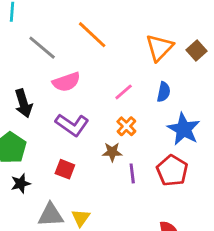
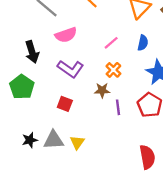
black star: (21, 183) -> (30, 140), moved

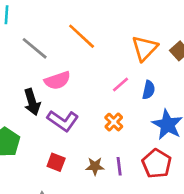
pink line: (111, 43) -> (120, 84), moved
black arrow: (32, 52) -> (32, 102), moved
brown star: (102, 90) -> (95, 166), moved

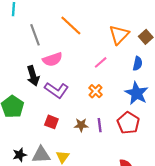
gray line: (35, 48) -> (35, 35), turned 30
blue semicircle: (149, 90) -> (138, 64), moved

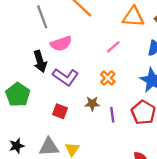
orange triangle: (119, 35) -> (133, 17), turned 50
brown star: (81, 125) -> (92, 104), moved
black star: (20, 155) -> (17, 146), moved

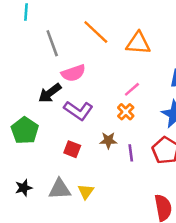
orange triangle: (133, 17) -> (138, 43), moved
pink line: (113, 47) -> (132, 89), moved
black arrow: (40, 61) -> (50, 93), turned 70

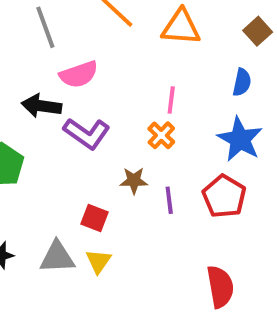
pink line: (132, 89) -> (171, 100), turned -42
black arrow: (50, 93) -> (41, 106), turned 45
red square: (72, 149) -> (94, 218), moved

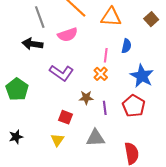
pink semicircle: (79, 74) -> (68, 35), moved
blue semicircle: (242, 82) -> (126, 46), moved
black arrow: (41, 106) -> (32, 44), moved
gray triangle: (57, 257) -> (95, 138), moved
yellow triangle: (98, 261) -> (57, 140), moved

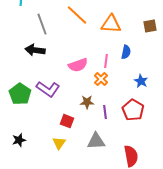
brown square: (151, 19) -> (150, 26), turned 32
pink semicircle: (68, 35) -> (78, 65), moved
purple L-shape: (61, 73) -> (48, 89), moved
blue star: (142, 76) -> (141, 81), size x0.6

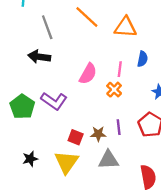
pink semicircle: (78, 65) -> (88, 74), turned -42
brown star: (87, 102) -> (98, 134), moved
black star: (19, 140) -> (30, 159), moved
yellow triangle: (59, 143) -> (66, 162), size x1.6

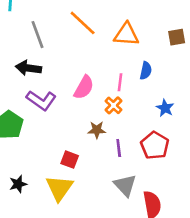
purple L-shape: (54, 101) -> (41, 100), moved
brown star: (98, 134) -> (97, 130), moved
gray triangle: (108, 160) -> (125, 185), moved, turned 50

